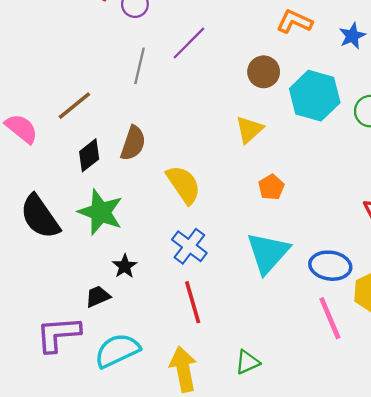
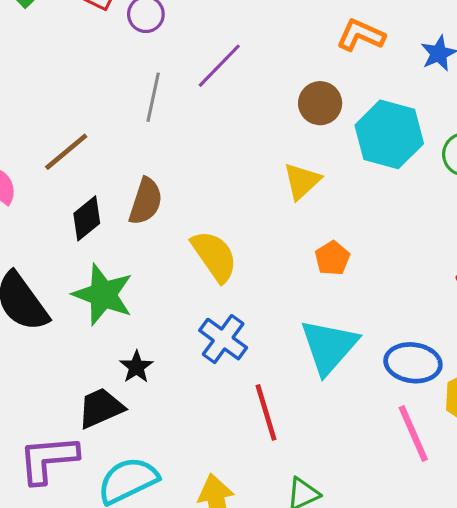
black trapezoid: (98, 296) -> (101, 408), size x1.4
red line: (193, 302) -> (266, 412), moved

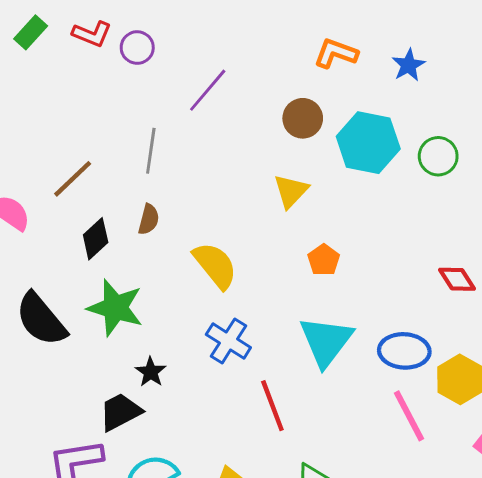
gray line: (153, 97) -> (151, 151), moved
brown semicircle: (146, 201) -> (149, 219), size x0.7

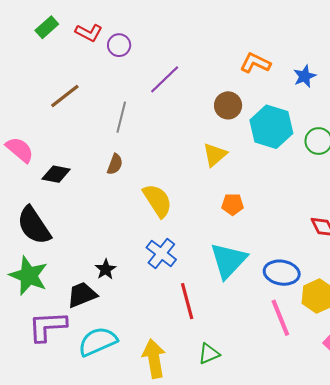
brown line: (73, 179) -> (65, 96), moved
black diamond: (96, 239) -> (56, 174), moved, turned 48
orange pentagon: (324, 260) -> (233, 204), turned 30
green star: (115, 308) -> (29, 276), moved

